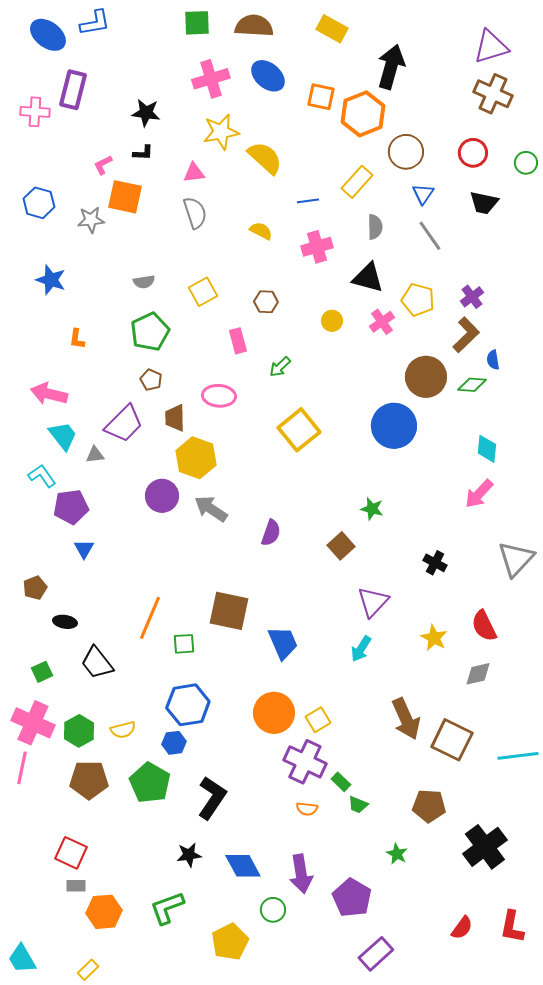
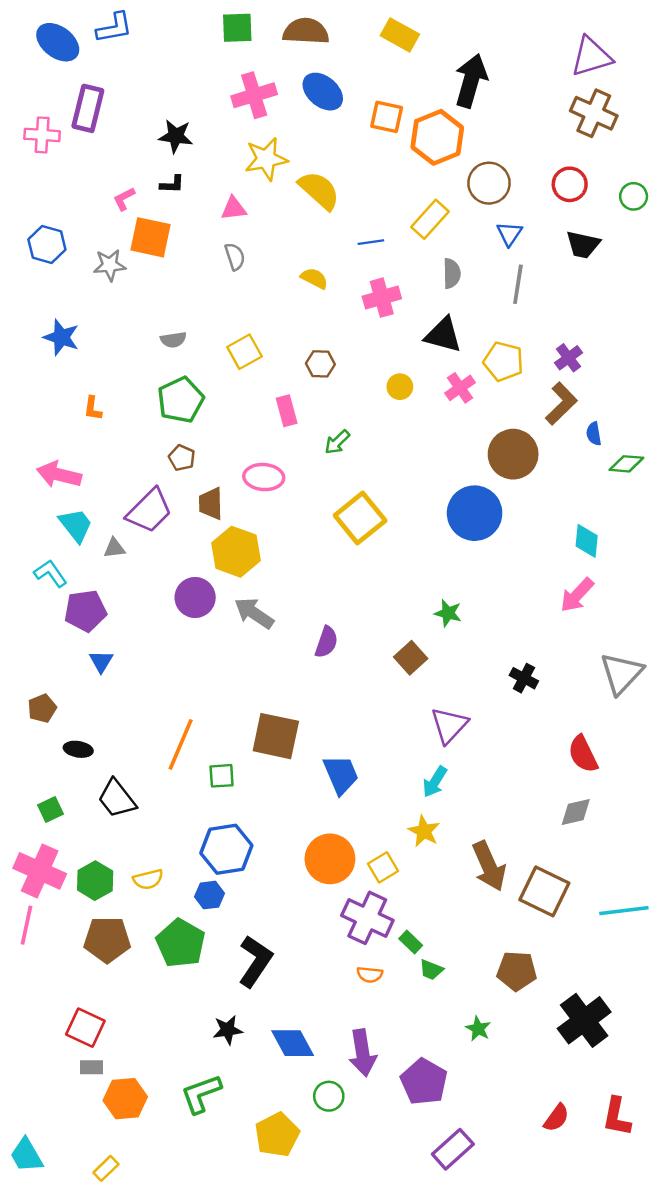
gray semicircle: (195, 213) -> (235, 257), size x0.7
gray line: (430, 236) -> (518, 284), turned 44
green diamond: (472, 385) -> (626, 464), moved
yellow star: (434, 638) -> (424, 831), moved

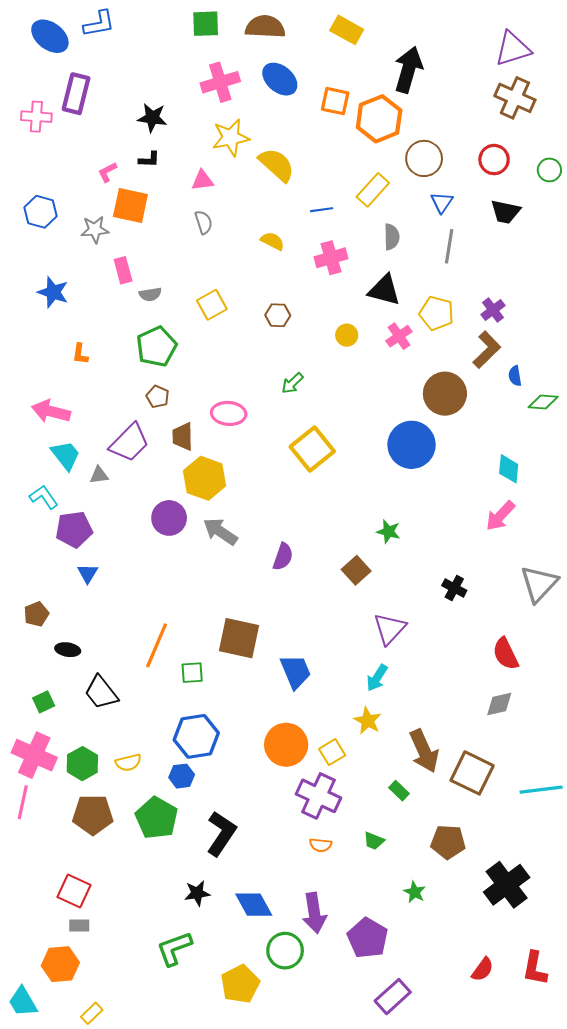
pink rectangle: (287, 411) -> (123, 270), moved
green rectangle: (411, 942) -> (399, 791), moved
green circle: (329, 1096) -> (285, 951), size x1.4
orange hexagon: (125, 1099) -> (60, 964), moved

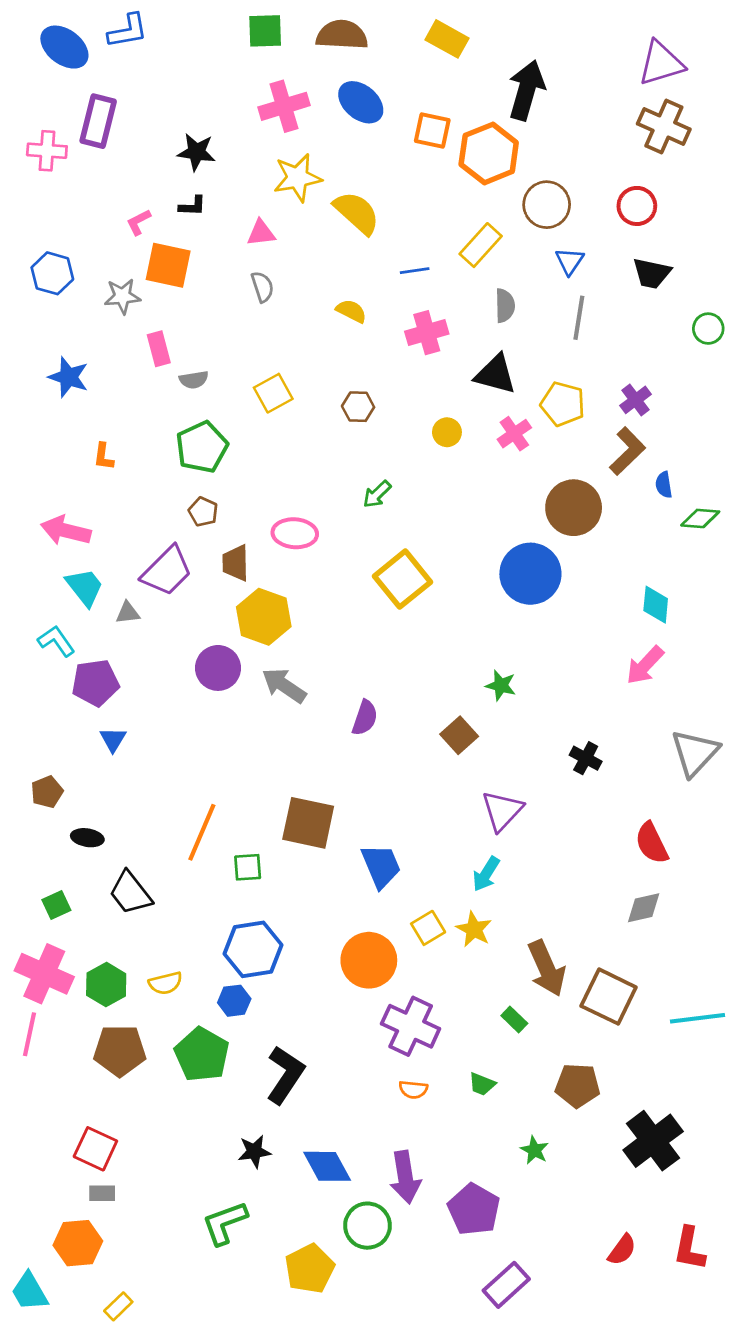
green circle: (549, 170) -> (708, 329), moved
yellow square: (332, 752) -> (428, 928), moved

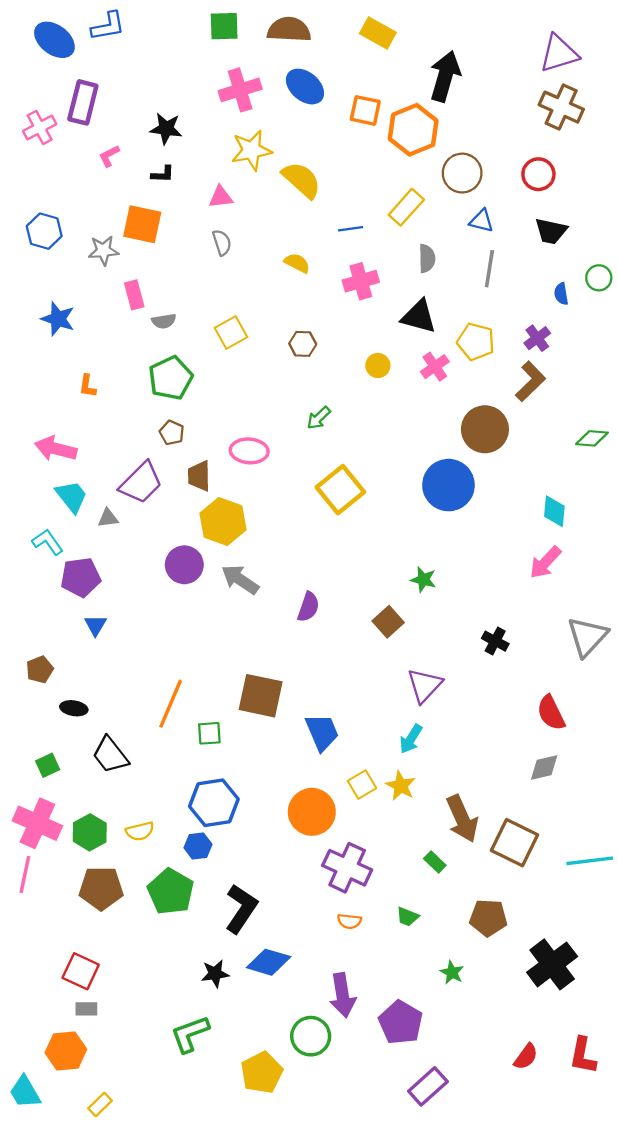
pink cross: (47, 151) -> (40, 128), turned -32
pink L-shape: (139, 222) -> (109, 156), moved
blue triangle: (570, 261) -> (481, 221), turned -50
blue semicircle: (664, 485) -> (561, 294), moved
blue diamond: (327, 1166) -> (269, 962), moved, turned -45

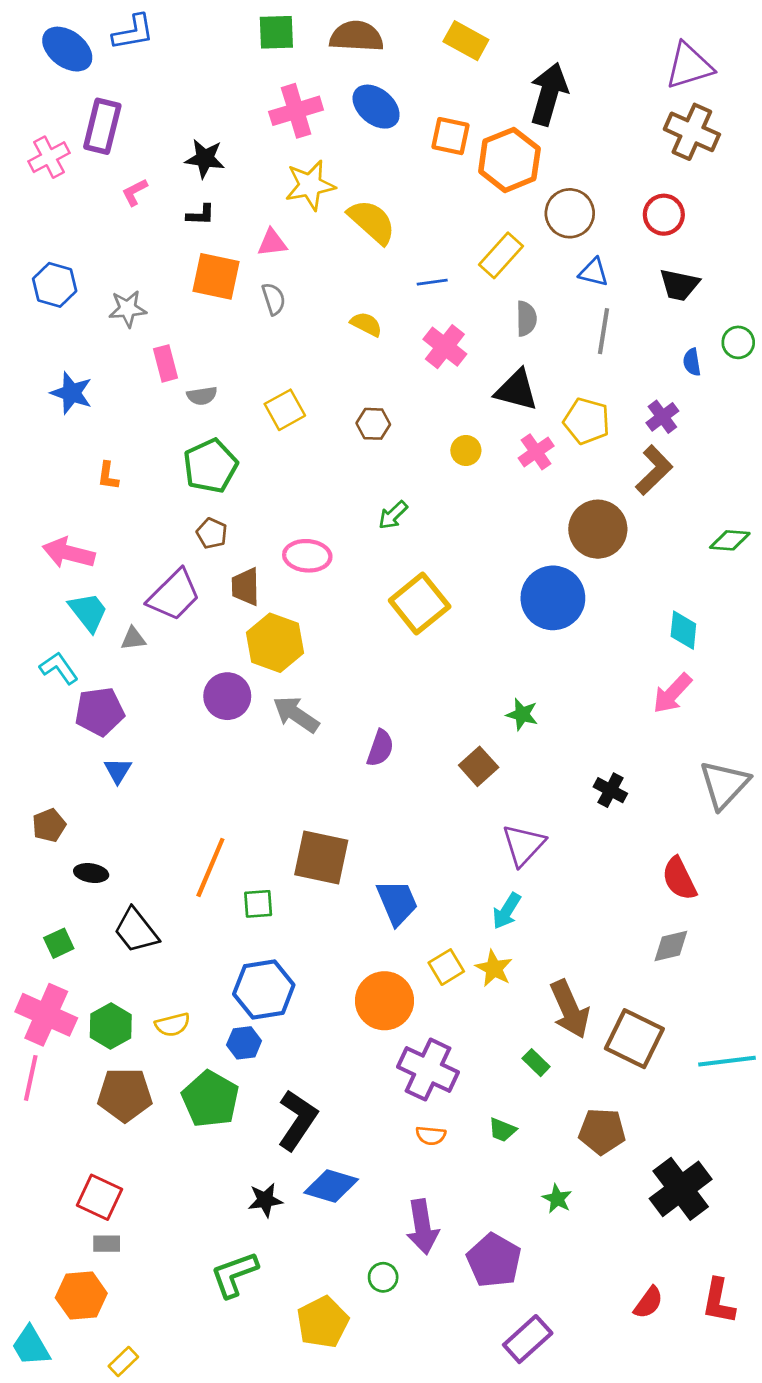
orange square: (142, 224) -> (216, 276), moved
pink cross: (361, 281) -> (445, 347), turned -36
green circle: (311, 1036) -> (383, 1277), size x0.6

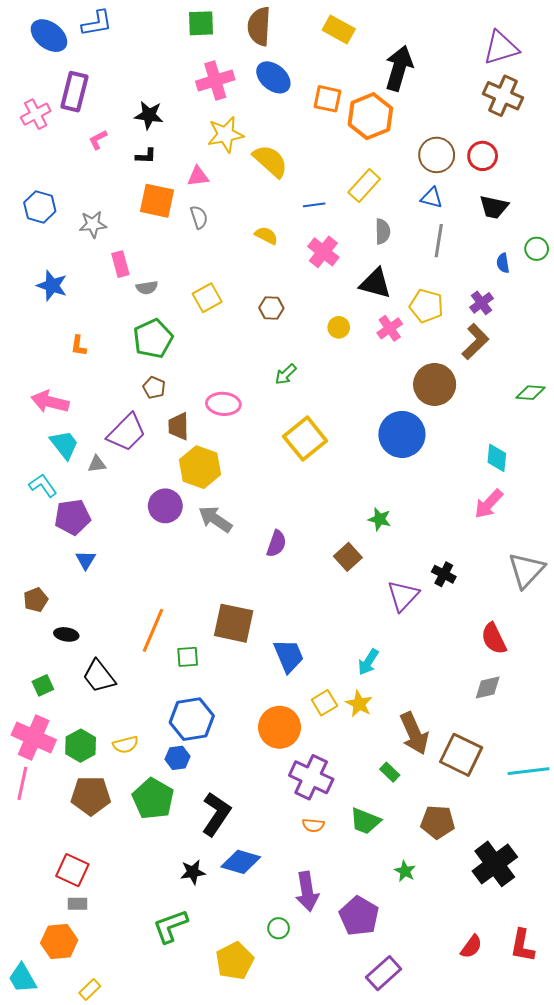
brown semicircle: (356, 36) -> (259, 26), turned -90
brown circle: (570, 213) -> (437, 155), moved
purple triangle: (523, 845) -> (403, 596), moved
green trapezoid: (502, 1130) -> (365, 821), size x1.5

